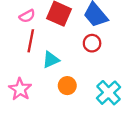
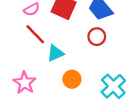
red line: (31, 41) -> (35, 34), turned -55

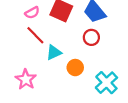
orange circle: (72, 79) -> (75, 68), moved

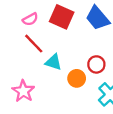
red circle: (91, 37) -> (96, 64), moved
cyan triangle: (54, 52) -> (53, 62), turned 42

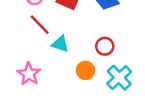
orange circle: (77, 78) -> (85, 70), moved

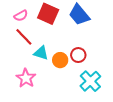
orange circle: (85, 70) -> (60, 60), moved
pink star: (29, 74) -> (26, 78), moved

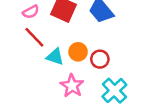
orange circle: (60, 60) -> (78, 52), moved
pink star: (26, 78) -> (72, 86), moved

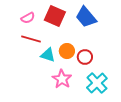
red line: (34, 37) -> (31, 39), turned -30

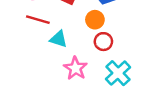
orange circle: (67, 51) -> (95, 20), moved

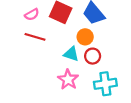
cyan triangle: (59, 39) -> (71, 54), moved
cyan cross: (118, 73) -> (105, 84), turned 35

